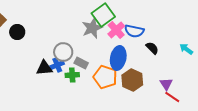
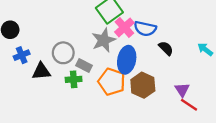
gray star: (92, 28) -> (104, 40), moved
blue cross: (57, 65) -> (22, 55), moved

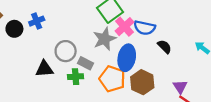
blue cross: (22, 55) -> (37, 21), moved

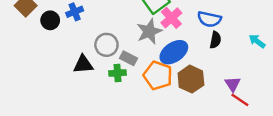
blue semicircle: (144, 28) -> (209, 19), moved
black semicircle: (165, 47) -> (215, 40), turned 56
blue ellipse: (127, 58) -> (174, 52), turned 45

